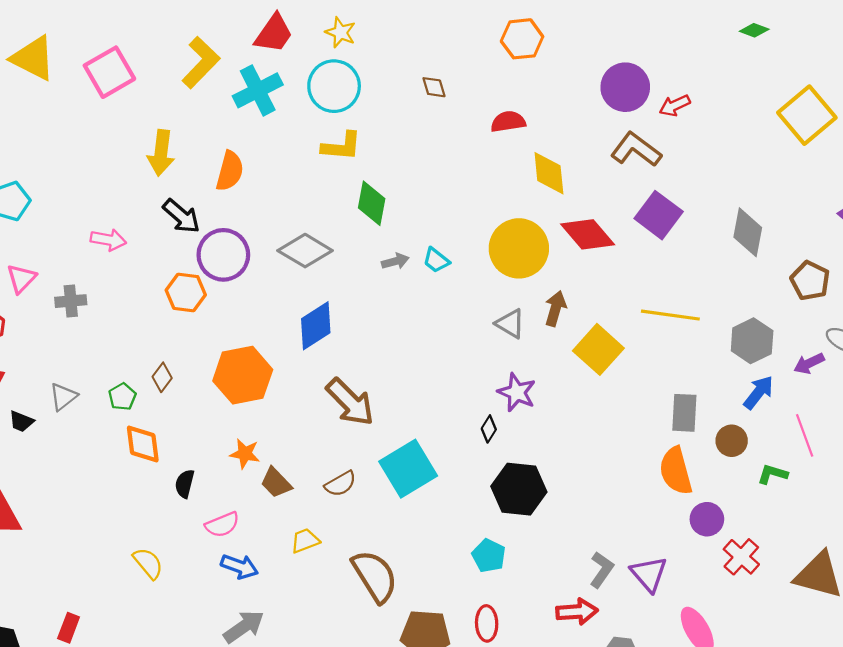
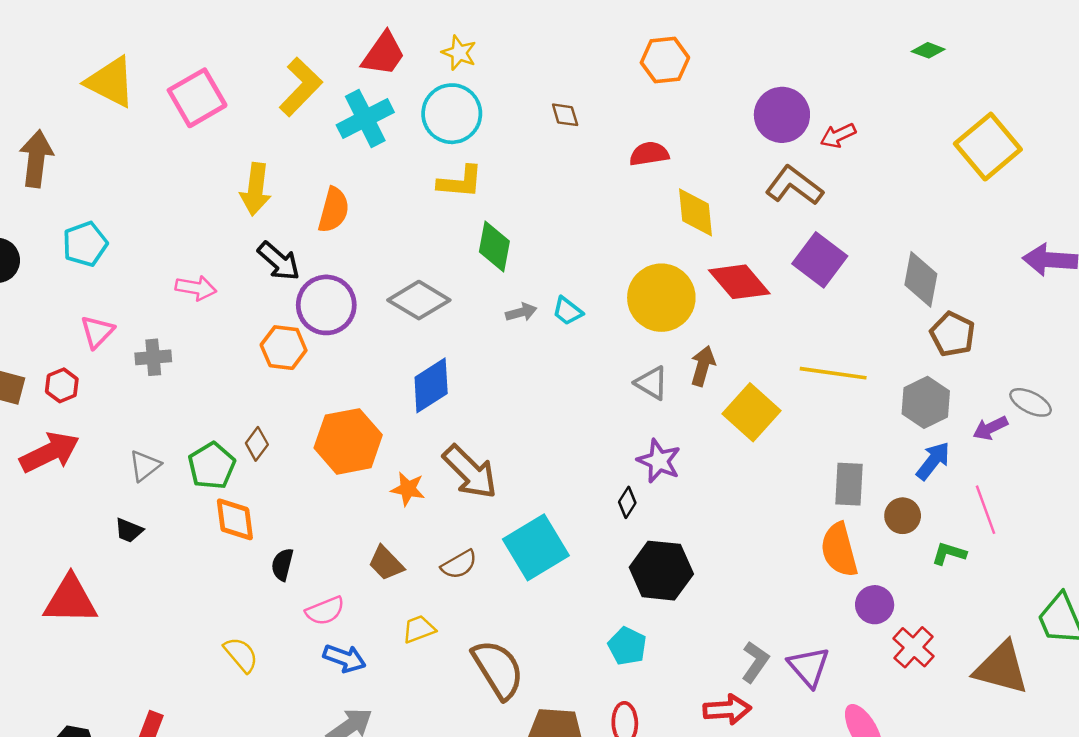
brown pentagon: (810, 281) -> (953, 334), moved
green pentagon: (122, 397) -> (212, 466), size x1.5
black trapezoid: (21, 421) -> (129, 530), moved
orange star: (245, 454) -> (408, 489), moved

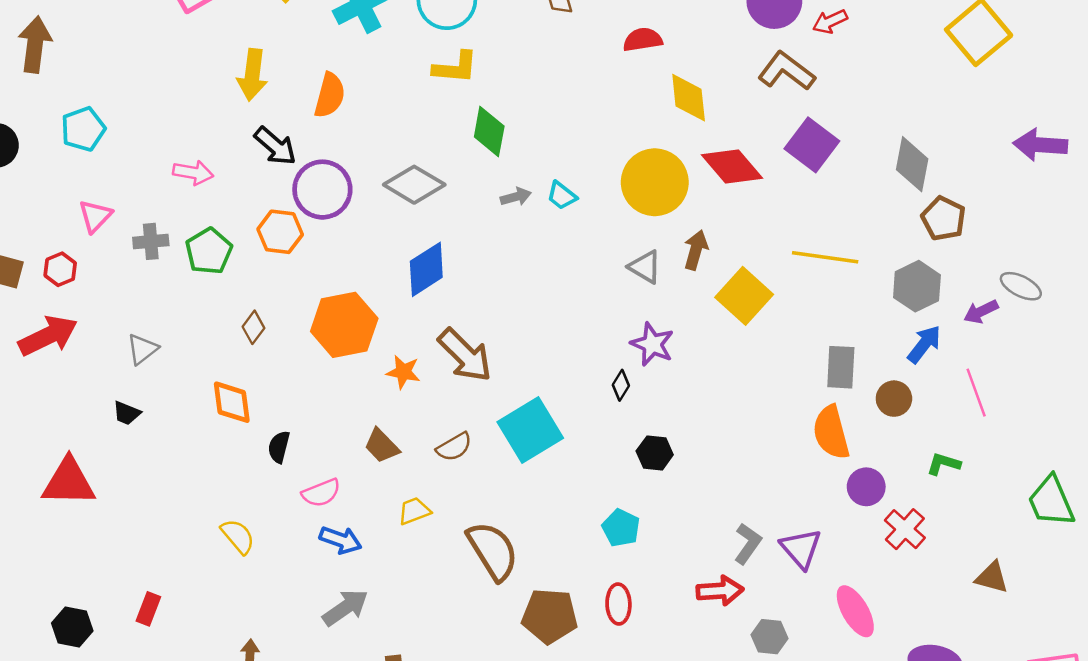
green pentagon: (212, 466) -> (209, 251), moved
green L-shape: (949, 554) -> (944, 464), moved
black hexagon: (661, 571) -> (655, 453), size x0.6
brown triangle: (1001, 668) -> (992, 577), moved, size x0.6

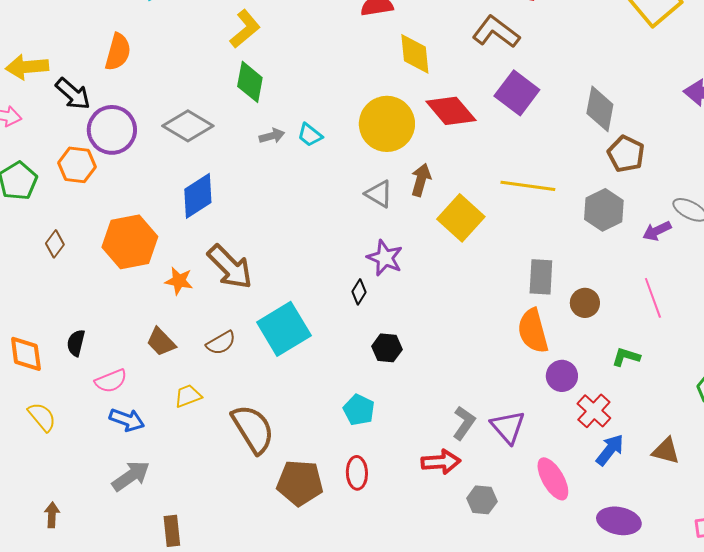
yellow L-shape: (455, 67) -> (245, 29), moved, turned -45
yellow arrow: (252, 75) -> (27, 67), moved, turned 78
blue arrow: (924, 344) -> (610, 450), moved
orange diamond: (232, 402) -> (26, 354), moved

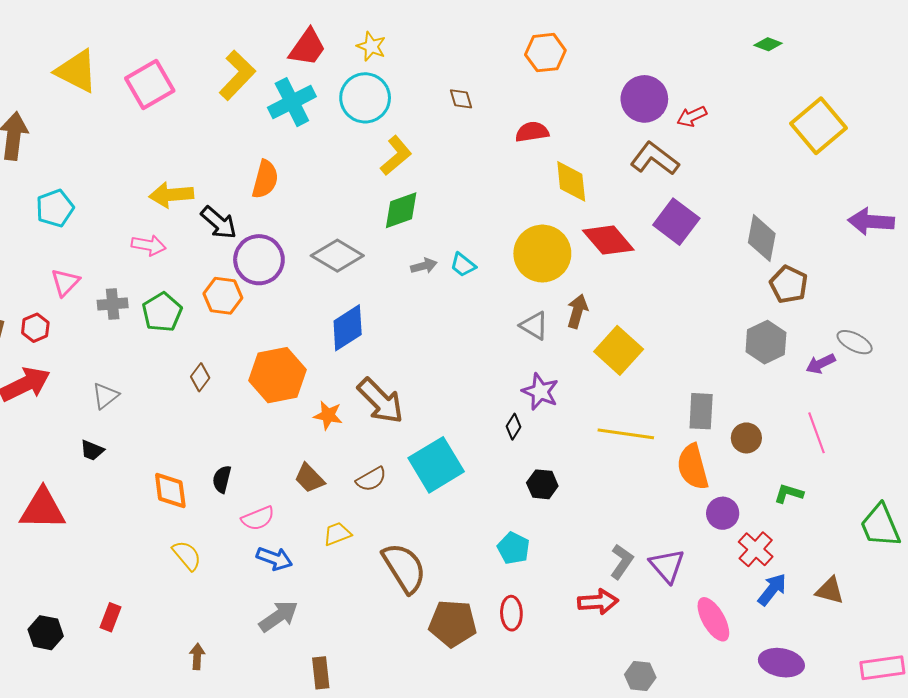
green diamond: (250, 82) -> (401, 210), turned 60
yellow line: (528, 186) -> (626, 434), moved
gray hexagon: (482, 500) -> (640, 676), moved

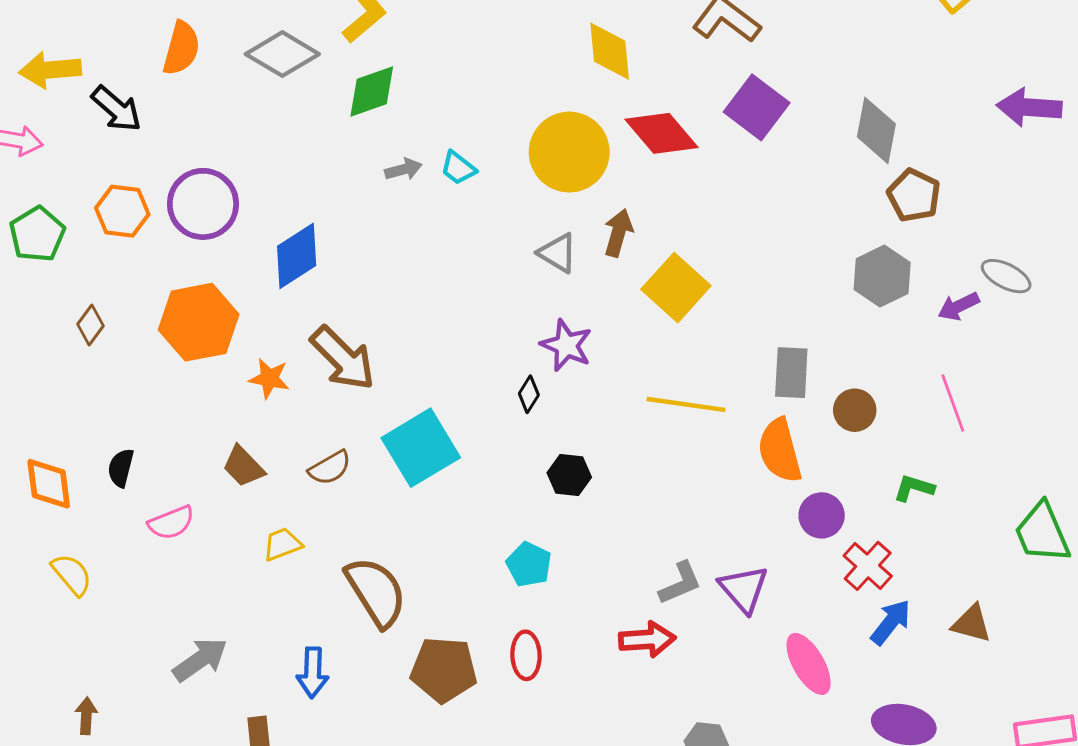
gray diamond: (337, 256) -> (282, 54), moved
purple circle: (259, 260) -> (203, 204), moved
blue arrow: (274, 559) -> (313, 673), moved, turned 72
gray L-shape: (622, 562) -> (680, 583), turned 32

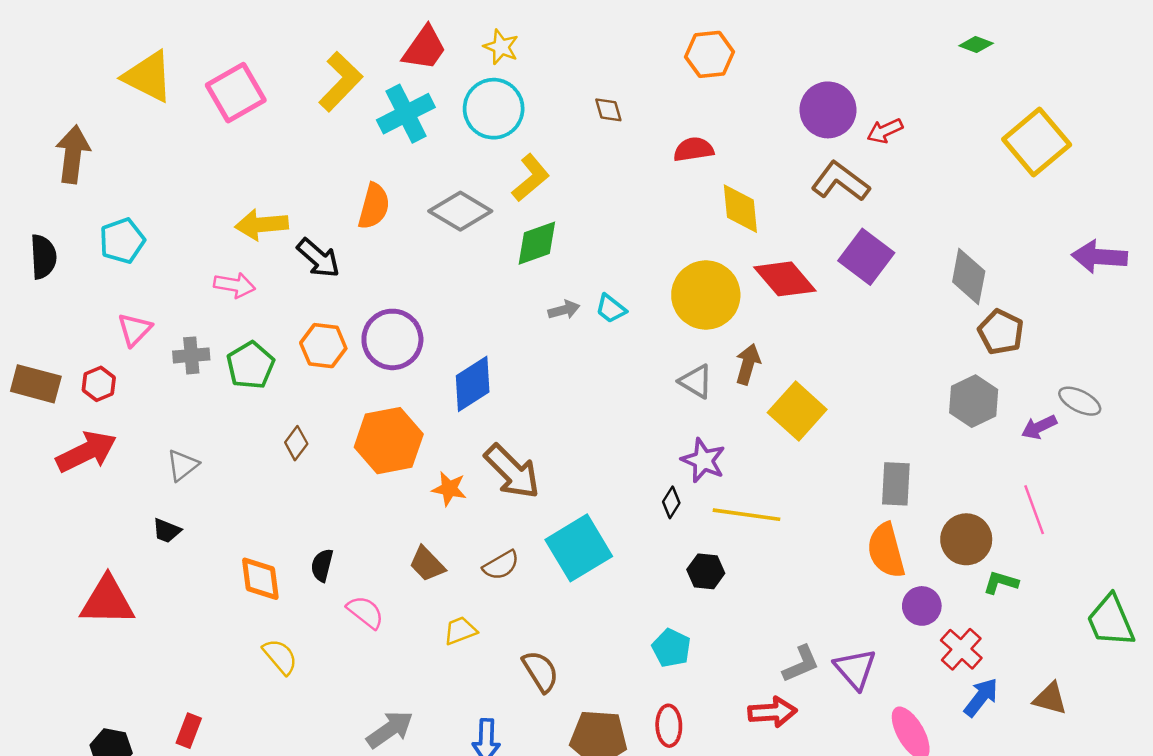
yellow line: (686, 404) -> (747, 515), moved
brown circle: (855, 410) -> (966, 539), moved, size x1.4
pink semicircle: (171, 523) -> (365, 612), turned -120
brown semicircle: (376, 592) -> (540, 671), size x0.7

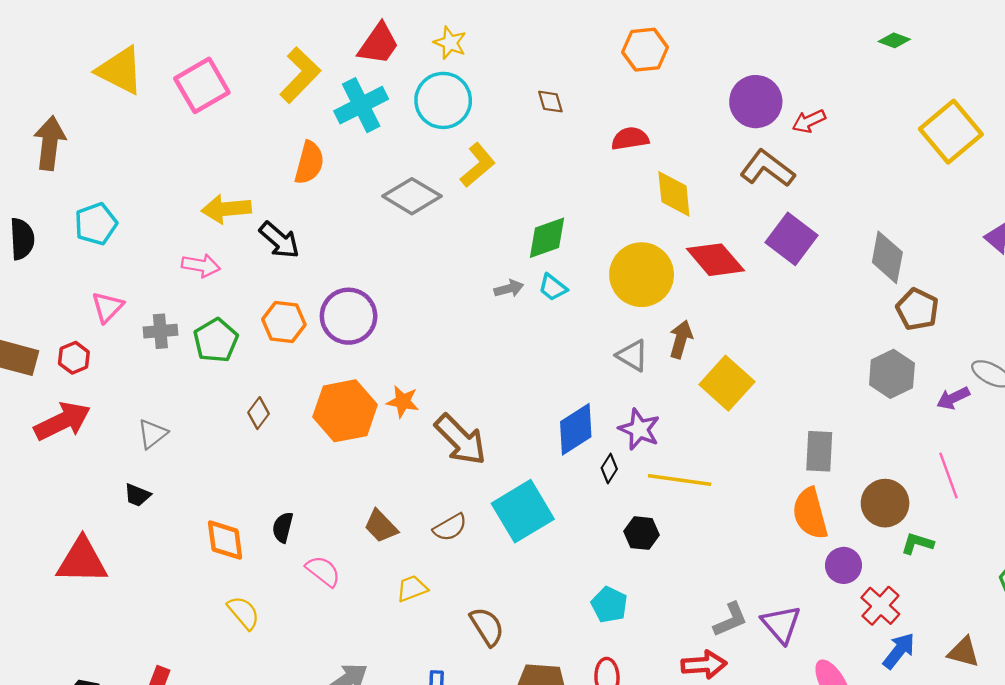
orange semicircle: (374, 206) -> (309, 163), moved
green diamond: (537, 243) -> (547, 238), moved
blue diamond: (473, 384) -> (576, 429), moved
orange star: (449, 489) -> (403, 402), moved

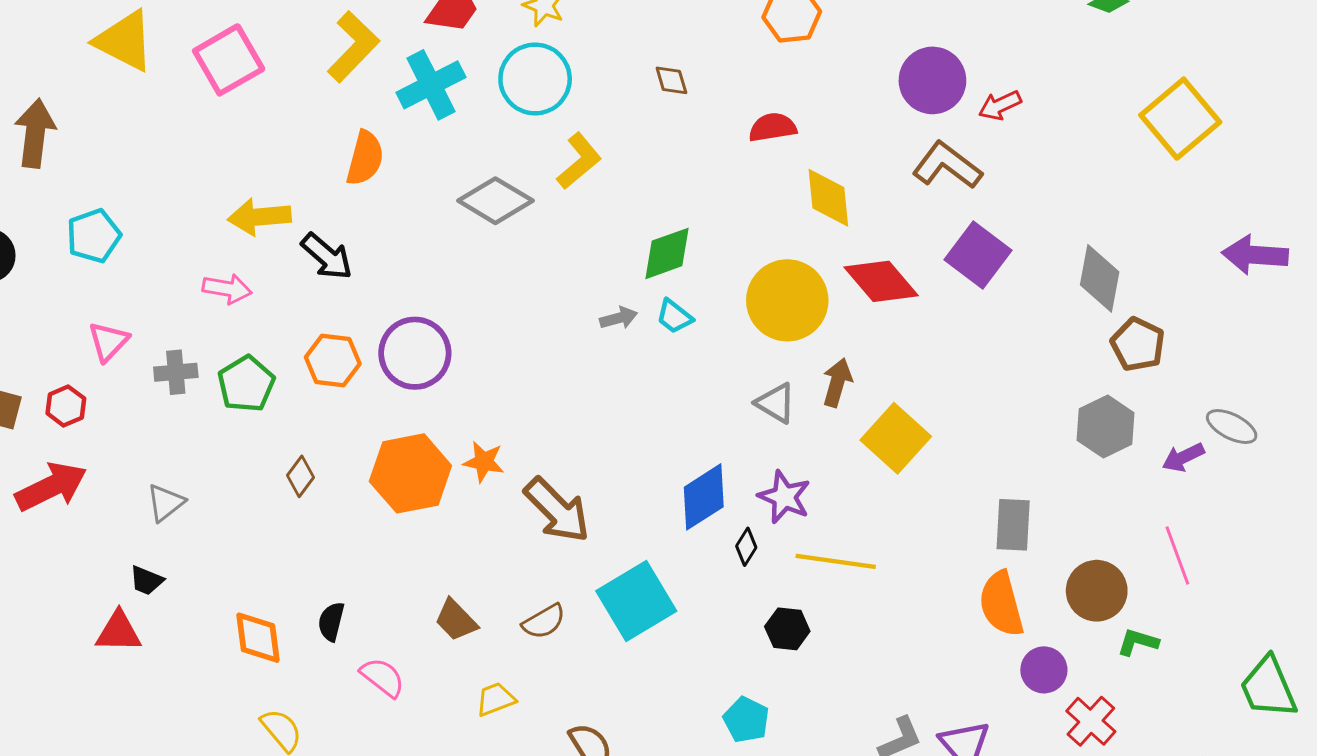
red triangle: (82, 561) -> (119, 632), moved, size x0.7

